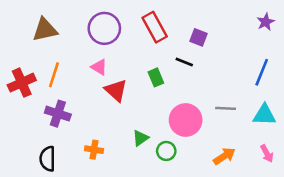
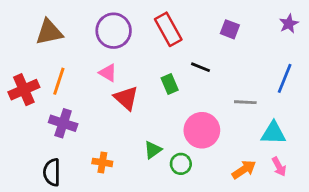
purple square: (199, 37) -> (230, 29), moved
gray line: (226, 108) -> (245, 102), moved
cyan triangle: (264, 115) -> (273, 133), moved
pink arrow: (267, 154) -> (279, 167), moved

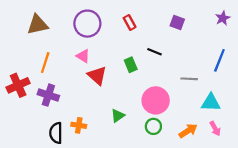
red rectangle: (168, 29) -> (130, 22), size x0.6
red cross: (24, 90) -> (18, 85), moved
green circle: (181, 164) -> (153, 126), moved
black semicircle: (52, 172) -> (56, 133), moved

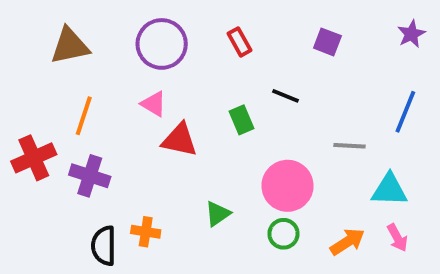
red triangle: (97, 76) -> (180, 140), turned -30

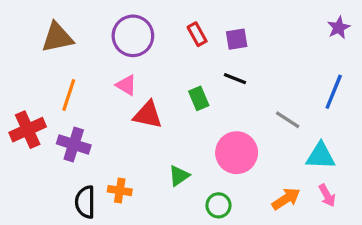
purple square: (327, 42) -> (237, 39), moved, turned -30
gray line: (349, 146) -> (288, 120), turned 30
green circle: (284, 234) -> (219, 205), moved

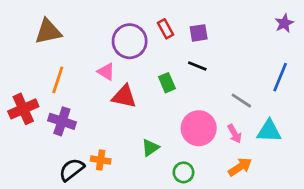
purple circle: (133, 36) -> (130, 41), moved
pink arrow: (327, 195) -> (235, 134), moved
black semicircle: (85, 202) -> (72, 170), turned 52

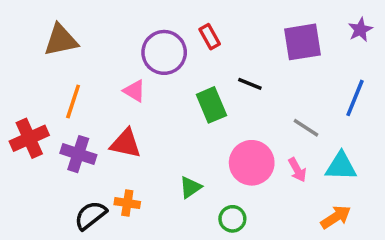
purple square: (199, 33) -> (302, 42), moved, size x1.6
green rectangle: (167, 83) -> (211, 105), size x1.4
red triangle: (124, 96) -> (126, 144), moved
orange arrow: (240, 167) -> (336, 217), moved

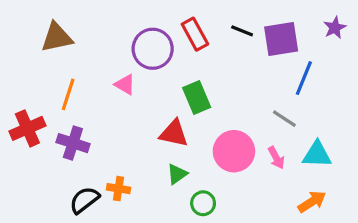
red rectangle: (210, 37) -> (195, 34), size x1.4
black line: (250, 84) -> (242, 31), moved
blue line: (355, 98) -> (304, 78), moved
red triangle: (126, 144) -> (174, 133), moved
green circle: (232, 219) -> (203, 203), moved

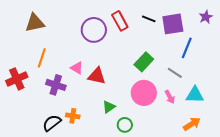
pink triangle: (125, 85) -> (77, 68), moved
green rectangle: (197, 98) -> (144, 62), moved, turned 66
red triangle: (174, 133) -> (97, 76), moved
purple cross: (73, 143) -> (56, 85), moved

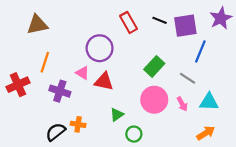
purple star: (206, 17) -> (221, 18), size x1.5
purple circle: (94, 30) -> (100, 48), moved

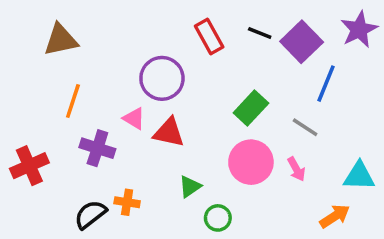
purple square: (185, 26) -> (302, 42), turned -35
red cross: (18, 85) -> (29, 166), moved
cyan triangle: (209, 102) -> (359, 176), moved

